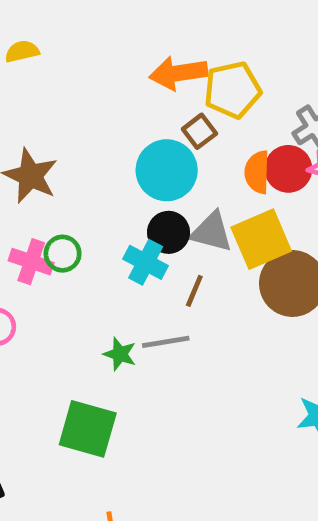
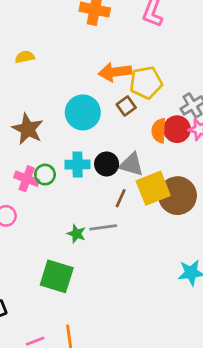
cyan circle: (167, 170) -> (83, 112), moved
yellow square: (261, 239) -> (153, 188), moved
cyan cross: (146, 262) -> (78, 165), moved, turned -30

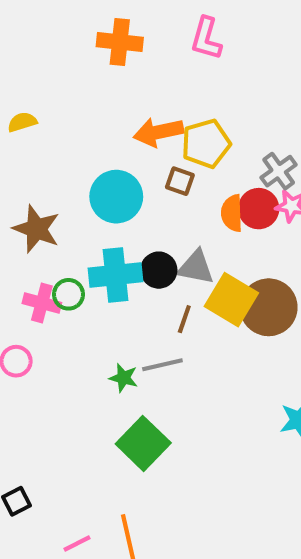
brown square: (126, 106) -> (180, 181), turned -30
cyan cross: (78, 165) -> (116, 275), size x1.4
yellow square: (153, 188) -> (231, 300), turned -32
green square: (57, 276) -> (143, 443), moved, turned 32

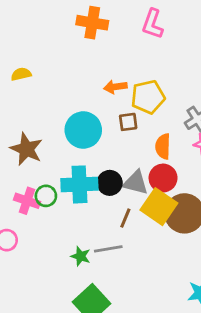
orange arrow: (158, 132) -> (115, 87), size x0.7
brown square: (180, 181) -> (128, 122), turned -30
red circle: (259, 209) -> (163, 178), moved

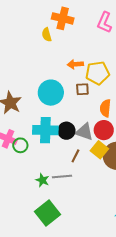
yellow semicircle: (21, 74) -> (47, 35), moved, turned -96
green circle: (46, 196) -> (20, 145), moved
yellow square: (159, 207) -> (99, 150), size x0.7

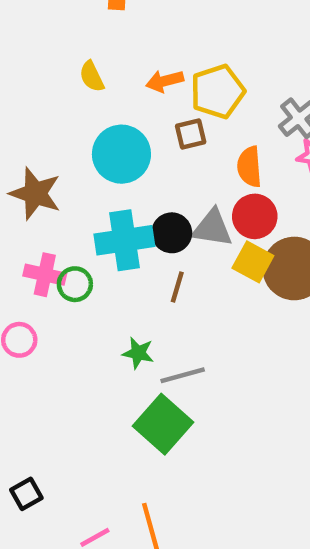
yellow semicircle: (47, 35) -> (92, 76), moved
brown line: (75, 156) -> (177, 287), moved
gray line: (62, 176) -> (183, 375), moved

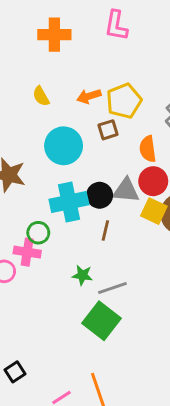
pink cross: (45, 275) -> (27, 252), moved

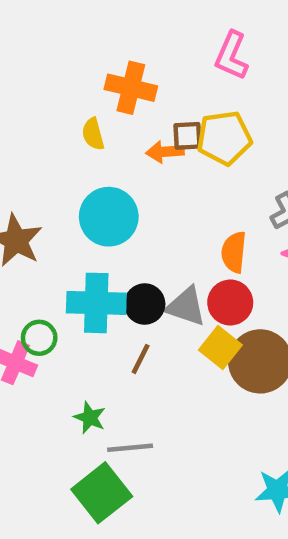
orange cross: (54, 35) -> (131, 88), moved
yellow pentagon: (124, 101) -> (224, 138), moved
brown square: (108, 130) -> (187, 136), moved

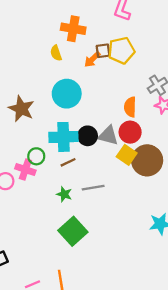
orange arrow: (165, 152) -> (92, 59), turned -36
brown line: (141, 359) -> (68, 162), moved, turned 42
gray line: (130, 448) -> (93, 188), moved

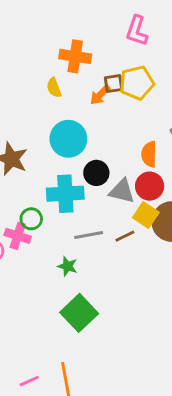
black circle: (88, 136) -> (96, 173), moved
brown line: (68, 162) -> (125, 236), moved
gray line: (93, 188) -> (89, 235), moved

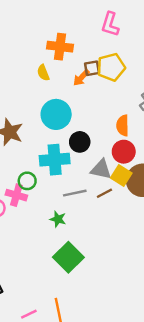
gray triangle: (122, 191) -> (101, 169), moved

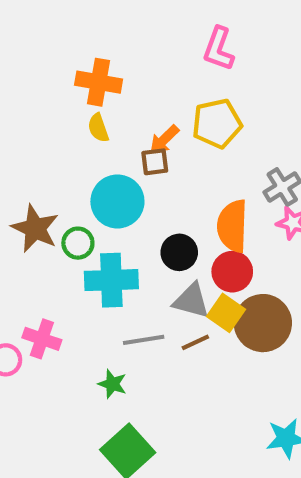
orange cross: (60, 47) -> (99, 82), moved
brown square: (92, 68) -> (155, 162), moved
orange semicircle: (123, 125) -> (232, 226), size x1.4
black circle: (80, 142) -> (179, 252), moved
green circle: (27, 181) -> (78, 243), moved

